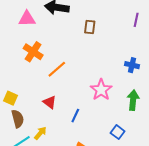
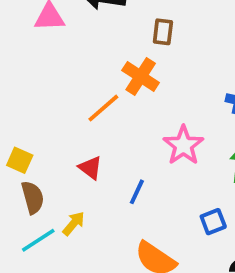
orange cross: (33, 52) -> (141, 76), moved
blue square: (118, 132) -> (213, 222), turned 32

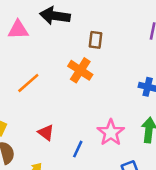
orange line: (103, 108) -> (28, 83), moved
pink star: (183, 145) -> (111, 133), moved

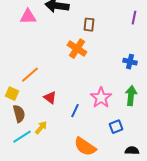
orange line: (28, 83) -> (30, 75), moved

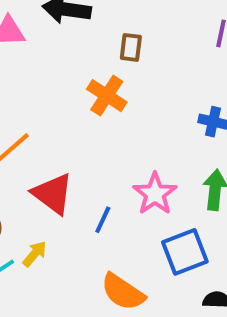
red triangle: (50, 98) -> (53, 194), size x1.6
blue square: (116, 127) -> (185, 252), size x1.6

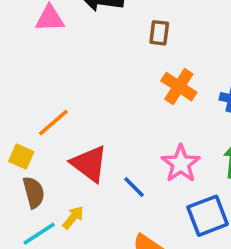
orange cross: (107, 96) -> (179, 87), moved
blue line: (103, 220) -> (134, 187), turned -70

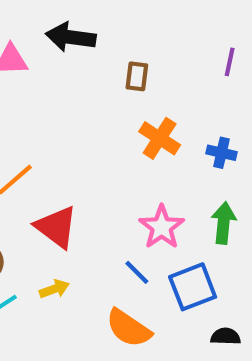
blue line: (134, 187) -> (137, 272), moved
yellow arrow: (73, 217) -> (54, 289), moved, turned 30

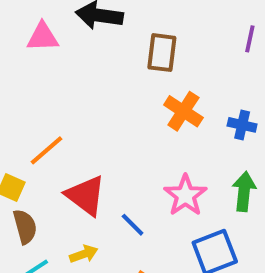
brown rectangle: (137, 76) -> (162, 53), size x1.4
blue line: (137, 272) -> (133, 225), moved

